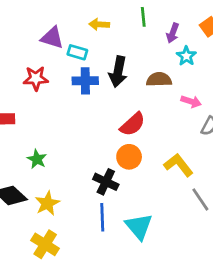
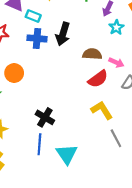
brown semicircle: (159, 80) -> (92, 54), moved
red semicircle: (133, 124) -> (98, 79), moved
orange circle: (129, 157) -> (14, 73), moved

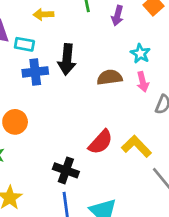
cyan star: (116, 27) -> (140, 54), moved
pink arrow: (116, 63) -> (143, 82), turned 64
red semicircle: (98, 79) -> (101, 142), moved

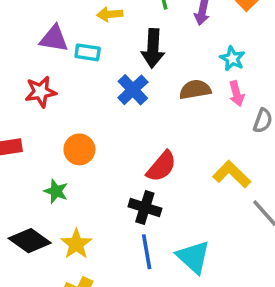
black arrow: (67, 59) -> (153, 48), moved
blue cross: (35, 72) -> (133, 90), moved, turned -35
red semicircle: (101, 142) -> (161, 166), moved

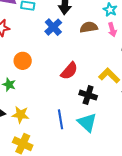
black cross: (145, 207) -> (88, 95), moved
yellow star: (76, 244) -> (21, 115), turned -30

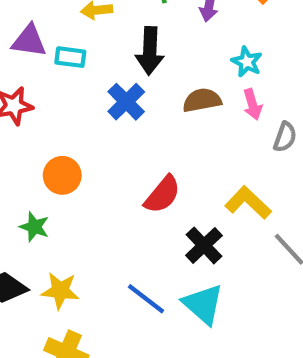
black cross: (88, 95) -> (204, 245), turned 30
blue line: (60, 119) -> (146, 299), turned -42

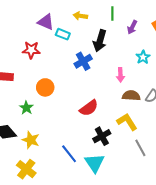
brown semicircle: (202, 100) -> (131, 96), moved
pink arrow: (252, 104) -> (120, 75), moved

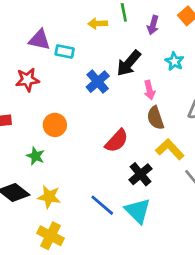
yellow arrow: (80, 16) -> (98, 24), moved
black arrow: (100, 41) -> (129, 63), moved, turned 35
brown semicircle: (131, 96) -> (155, 118), moved, turned -102

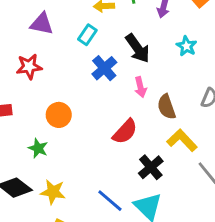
cyan rectangle: (65, 51) -> (87, 35), moved, turned -66
black arrow: (129, 63) -> (138, 48), turned -76
pink arrow: (149, 90) -> (140, 87), moved

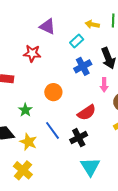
orange circle: (59, 115) -> (53, 92), moved
black cross: (151, 167) -> (79, 138), moved
blue line: (110, 201) -> (52, 130), moved

